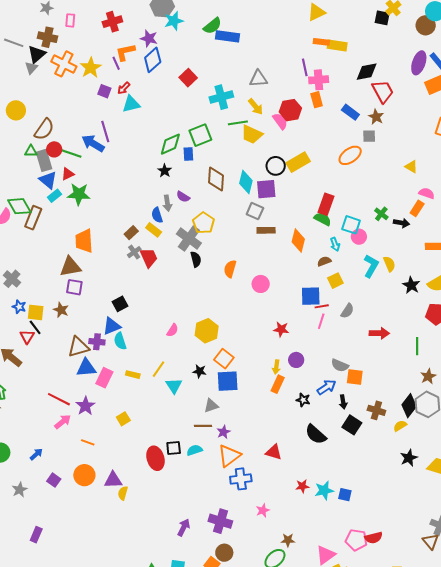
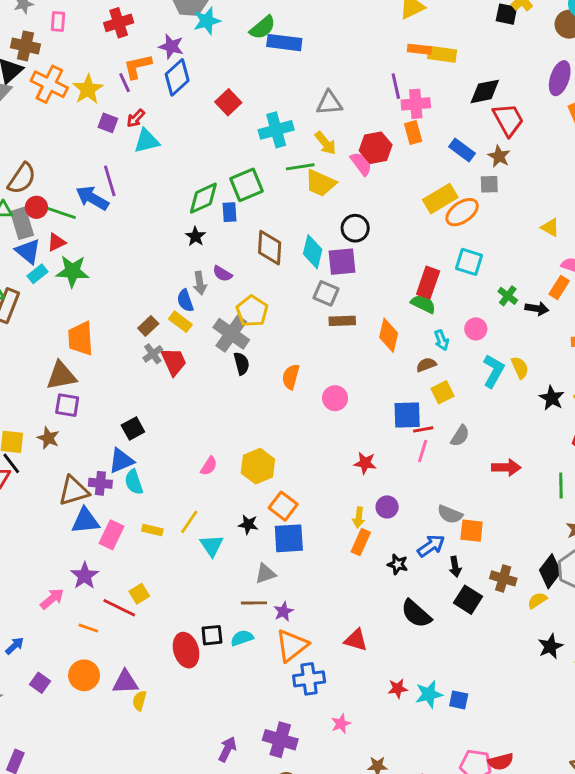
yellow rectangle: (298, 162) -> (440, 199), moved
cyan square: (351, 225) -> (469, 262), moved
red line: (59, 399) -> (119, 608), moved

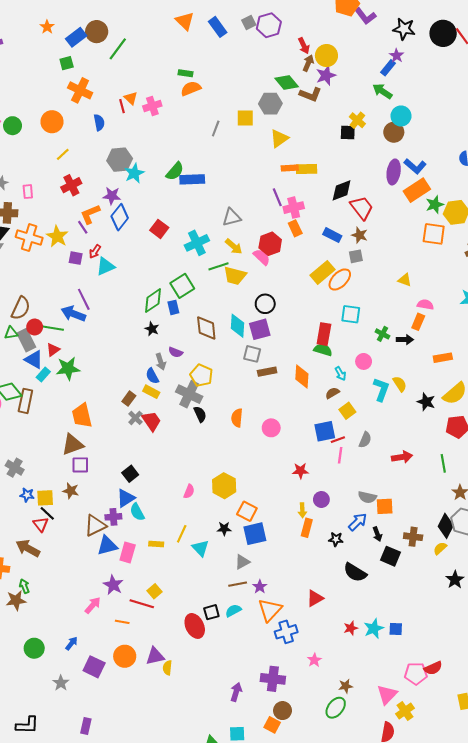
red triangle: (356, 640) -> (315, 598), turned -36
purple square: (40, 683) -> (94, 667), size x1.5

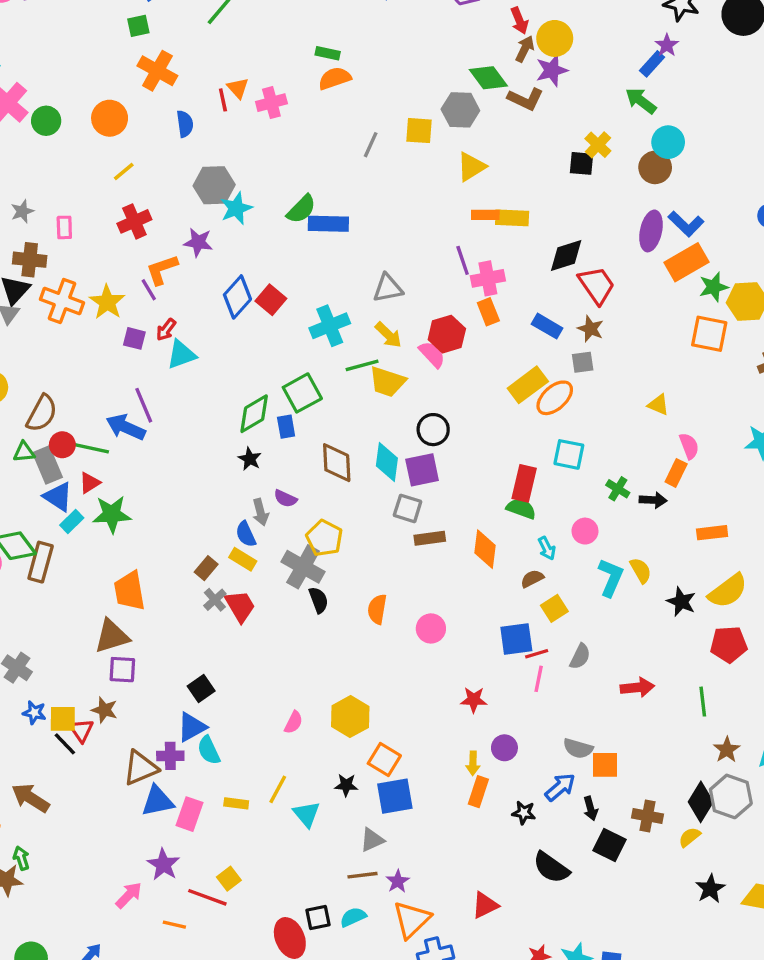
blue diamond: (120, 217) -> (237, 297), moved
pink semicircle: (425, 305) -> (689, 446), turned 56
red triangle: (41, 524) -> (81, 730), moved

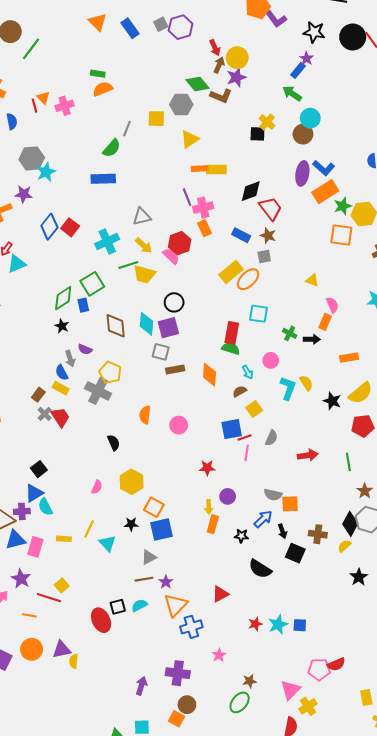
green semicircle: (301, 209) -> (112, 148), moved
black semicircle: (319, 600) -> (114, 443), moved

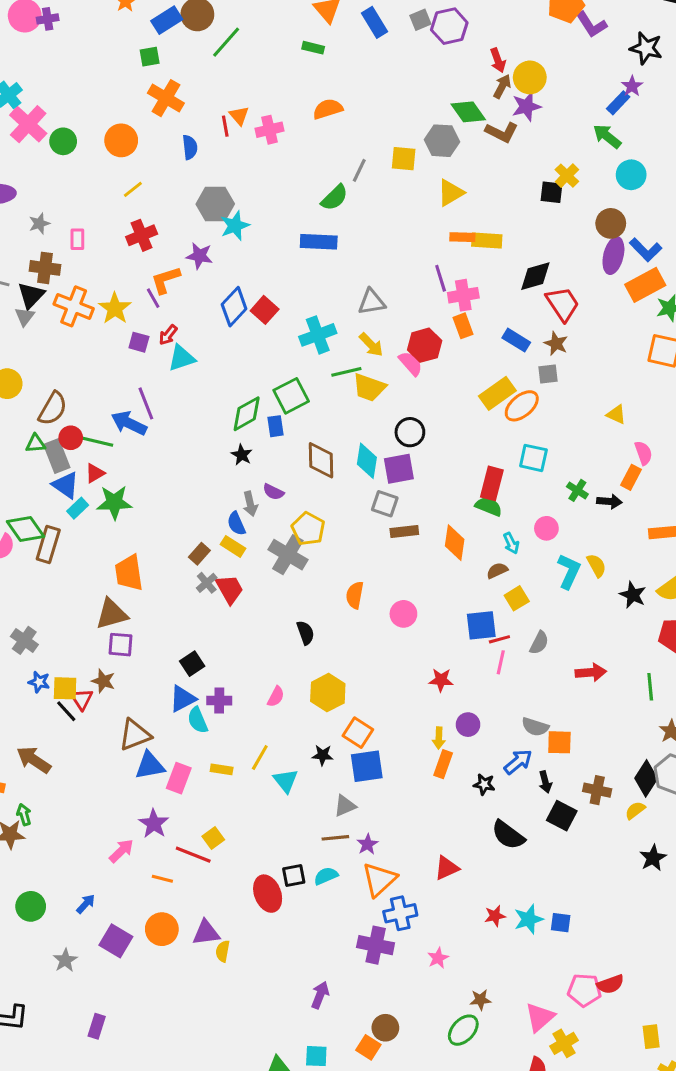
green rectangle: (98, 74) -> (313, 48), moved
brown circle: (303, 134) -> (611, 223), moved
purple cross: (22, 511) -> (219, 701), moved
purple cross: (178, 673) -> (376, 945), moved

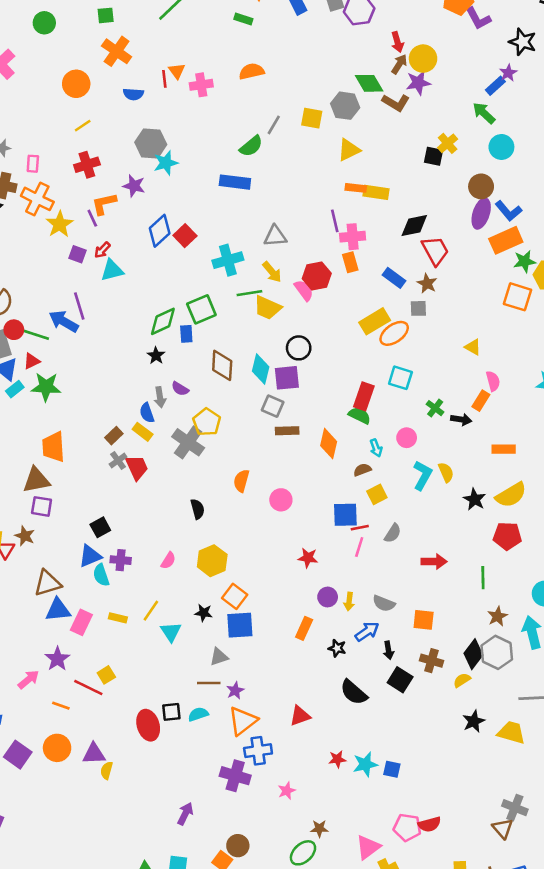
green circle: (63, 141) -> (44, 23), moved
blue semicircle: (190, 147) -> (133, 94), turned 96
orange cross: (74, 306) -> (37, 199), moved
yellow arrow: (439, 738) -> (349, 602), moved
orange square: (559, 742) -> (424, 620), moved

